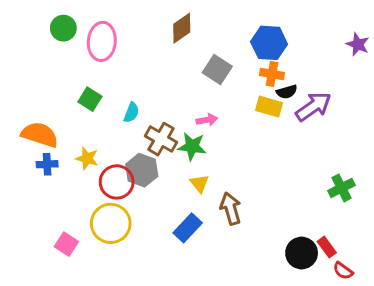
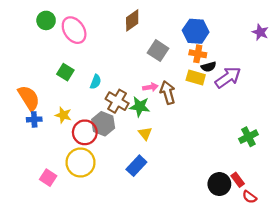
pink ellipse: (102, 41) -> (74, 30), turned -40
orange semicircle: (40, 135) -> (29, 98), turned 40
brown arrow: (231, 209) -> (168, 93), moved

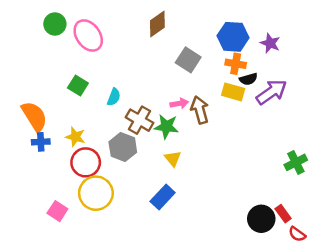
purple star: (260, 32) -> (270, 43), moved
red circle: (85, 132) -> (86, 162), moved

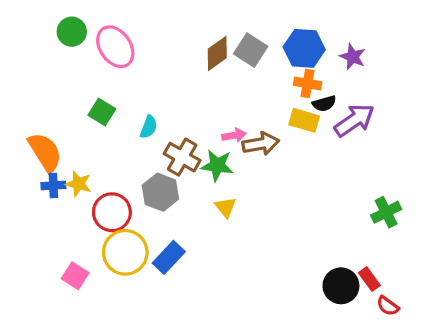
brown diamond: (157, 24) -> (217, 53), moved
gray square: (188, 60) -> (251, 50), moved
brown arrow: (200, 110) -> (261, 144), turned 96
yellow star: (75, 137) -> (78, 184), moved
blue rectangle: (163, 197) -> (169, 257), moved

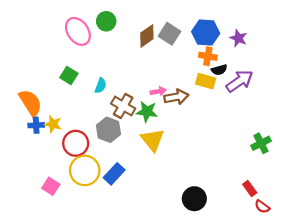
green circle: (72, 32) -> (106, 21), moved
yellow triangle: (226, 207) -> (153, 140), size x1.6
black circle: (341, 286) -> (194, 199), moved

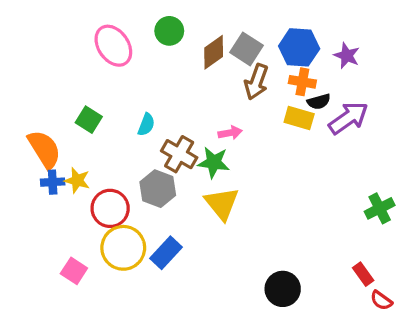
green circle: (106, 21) -> (169, 31), moved
green square: (69, 75) -> (89, 120), moved
brown arrow: (176, 97) -> (256, 82), moved, turned 120

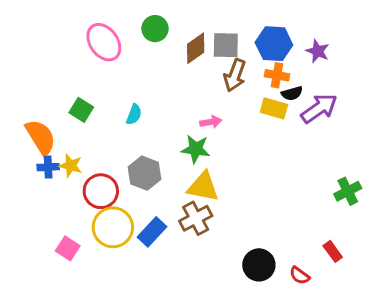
gray square: (247, 49) -> (226, 45), turned -32
brown cross: (179, 154) -> (196, 218), moved, turned 32
yellow triangle: (222, 203) -> (203, 187), turned -40
red semicircle: (381, 300) -> (300, 275), moved

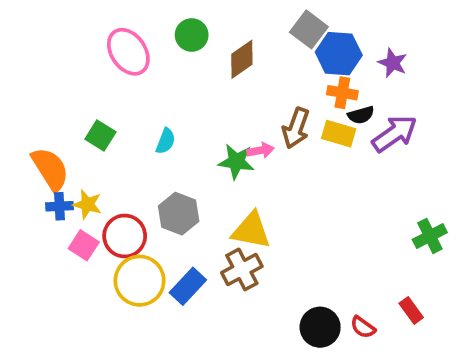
gray square: (226, 45) -> (309, 29), moved, turned 36
brown arrow: (235, 75) -> (296, 128), moved
green star: (196, 149) -> (236, 162), moved
pink square: (68, 248) -> (84, 245), moved
red semicircle: (300, 275) -> (363, 327), moved

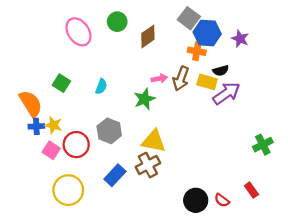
orange cross: (342, 93) -> (197, 51), moved
purple arrow: (394, 134) -> (226, 93), moved
pink arrow: (260, 150) -> (159, 79), moved
green star: (236, 162) -> (144, 99), turned -30
yellow circle: (140, 281) -> (68, 190), moved

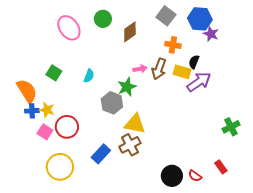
blue hexagon: (207, 33) -> (200, 19), moved
black semicircle: (221, 71) -> (194, 62), turned 128
gray hexagon: (109, 131) -> (112, 103), moved

